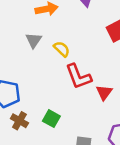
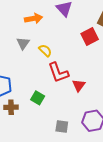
green square: (51, 119) -> (38, 98), moved
brown cross: (19, 121) -> (11, 107), turned -32

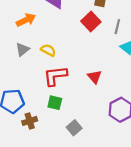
gray triangle: (23, 43) -> (22, 49), turned 32
red L-shape: (58, 72) -> (55, 76), moved, turned 120
gray square: (62, 126) -> (74, 128), moved, turned -32

